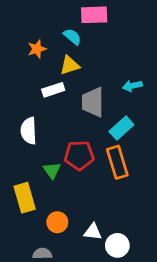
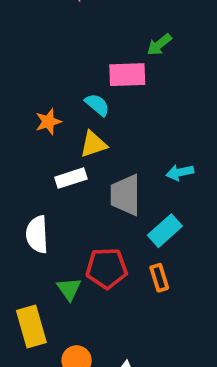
orange rectangle: (117, 162) -> (159, 278), size x0.6

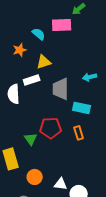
cyan semicircle: (97, 105) -> (39, 34), moved
cyan rectangle: (165, 231) -> (82, 108), turned 54
white semicircle: (37, 234) -> (14, 94), moved

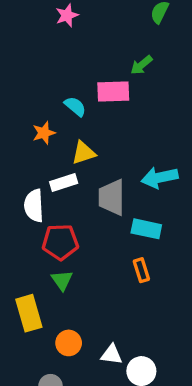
cyan arrow: (90, 77) -> (160, 178), size x1.5
red pentagon: (51, 128) -> (60, 242), moved

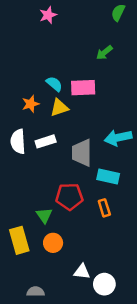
pink rectangle: (113, 92) -> (83, 88), moved
yellow triangle: (83, 153) -> (59, 108), moved
white semicircle: (34, 206) -> (18, 141), moved
red pentagon: (60, 242) -> (69, 197), moved
orange circle: (69, 343) -> (53, 243), moved

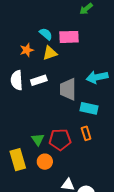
red pentagon: (69, 197) -> (60, 139), moved

